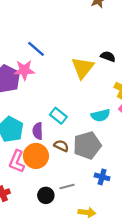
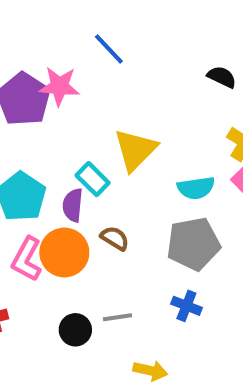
blue line: (36, 49) -> (109, 49), moved
yellow triangle: (83, 68) -> (135, 150), moved
cyan rectangle: (58, 116) -> (93, 179), moved
gray pentagon: (87, 145) -> (193, 244), moved

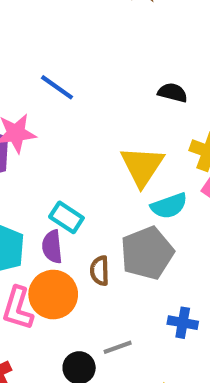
yellow triangle: (135, 150) -> (142, 166), moved
brown semicircle: (115, 238) -> (100, 271), turned -112
gray pentagon: (193, 244) -> (147, 253), moved

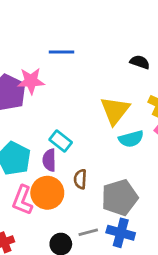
blue line: (57, 87) -> (61, 52), turned -40
gray pentagon: (147, 253) -> (120, 198), moved
blue cross: (183, 323) -> (121, 233), moved, size x1.4

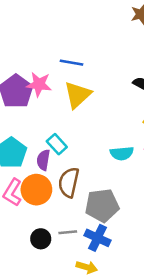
yellow triangle: (115, 110) -> (78, 95), moved
brown semicircle: (80, 179) -> (69, 182), size x1.6

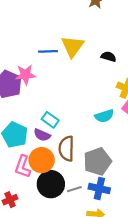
yellow triangle: (78, 95) -> (72, 46), moved
purple semicircle: (43, 160) -> (42, 135), turned -63
black circle: (41, 239) -> (51, 184), moved, size x1.6

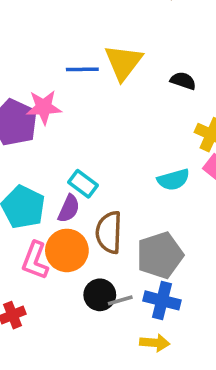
purple semicircle: (42, 135) -> (69, 209), turned -91
black circle: (51, 184) -> (100, 295), moved, size x0.7

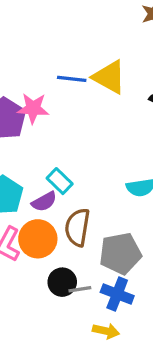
yellow triangle: (123, 62) -> (109, 77), turned -45
purple semicircle: (69, 209) -> (44, 202), turned 30

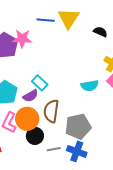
yellow triangle: (109, 77) -> (69, 18), turned 35
black circle: (62, 282) -> (35, 136), moved

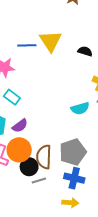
cyan rectangle: (40, 83) -> (12, 97), moved
brown semicircle: (51, 111) -> (44, 157), moved
gray line: (54, 149) -> (39, 180), moved

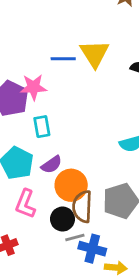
cyan rectangle: (12, 97) -> (42, 127), turned 42
orange circle: (19, 150) -> (71, 185), moved
blue cross: (74, 178) -> (92, 249), moved

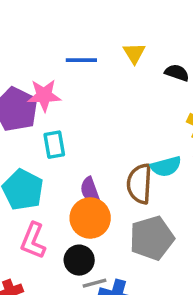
yellow triangle: (95, 54) -> (134, 53), moved, size x0.6
purple semicircle: (52, 165) -> (90, 190), moved, turned 105
brown semicircle: (82, 207) -> (140, 184), moved

